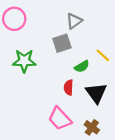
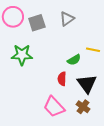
gray square: (62, 43) -> (37, 23), moved
yellow line: (103, 55) -> (93, 50), turned -32
brown cross: (92, 127) -> (83, 107), moved

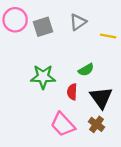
yellow line: (93, 50) -> (108, 36), moved
green star: (22, 55) -> (43, 77), moved

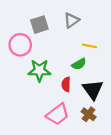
pink circle: (15, 20) -> (20, 45), moved
yellow line: (108, 36) -> (90, 46), moved
pink trapezoid: (63, 124) -> (58, 114), turned -85

